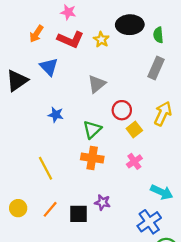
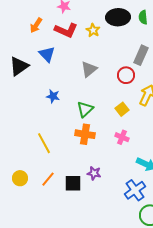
green semicircle: (158, 35) -> (143, 17), moved
red circle: (122, 110) -> (126, 75), moved
pink cross: (134, 161) -> (122, 137), turned -32

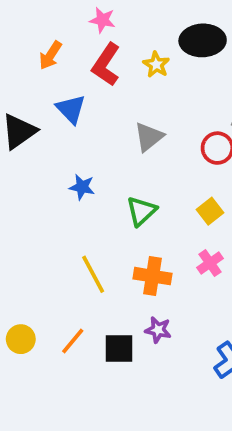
red L-shape: (66, 30) -> (106, 65), turned 100
orange cross: (85, 134) -> (152, 276), moved
pink cross: (122, 137) -> (210, 263), turned 32
yellow line: (44, 143) -> (93, 274), moved

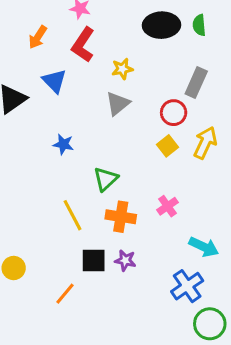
yellow star: (156, 65) -> (122, 69), moved, turned 30
green triangle: (141, 211) -> (106, 179), moved
yellow square: (210, 211) -> (168, 146), moved
orange line: (73, 341) -> (65, 294), moved
black square: (119, 348) -> (94, 260), moved

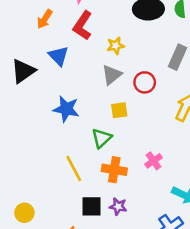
red circle: (174, 113) -> (145, 82), moved
blue star: (63, 144) -> (66, 109), size x1.5
yellow square: (168, 146) -> (119, 110), moved, turned 30

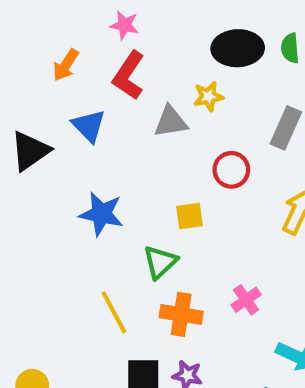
yellow star: (116, 46) -> (208, 96), moved
gray triangle: (112, 75) -> (171, 122), moved, turned 30

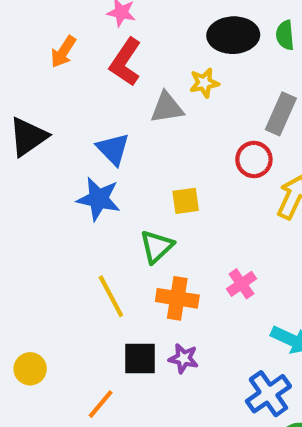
blue triangle: (89, 126) -> (113, 149), moved
red circle: (231, 170) -> (254, 159), moved

